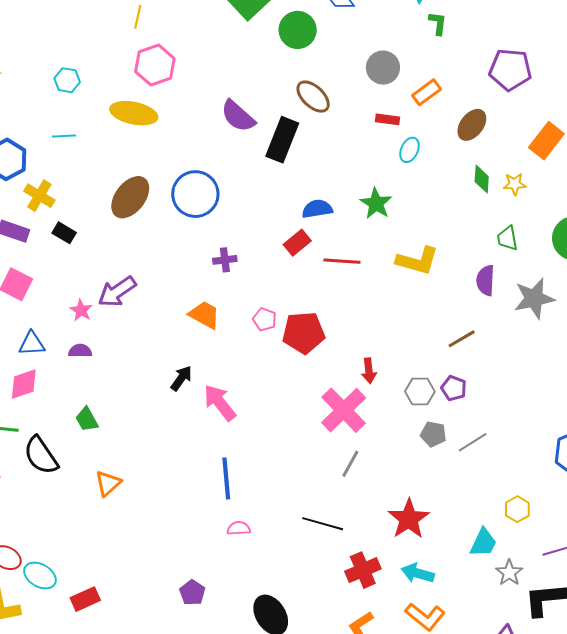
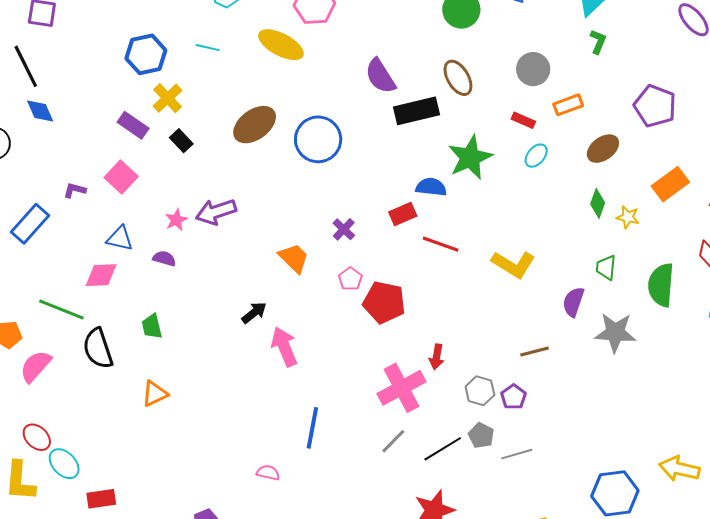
black rectangle: (282, 140) -> (417, 111), turned 39
green star: (376, 203) -> (470, 158), moved, size x1.4
purple cross: (225, 260) -> (344, 229), moved, turned 35
blue line: (226, 478) -> (312, 428), moved
black line: (323, 524) -> (443, 449), moved, turned -63

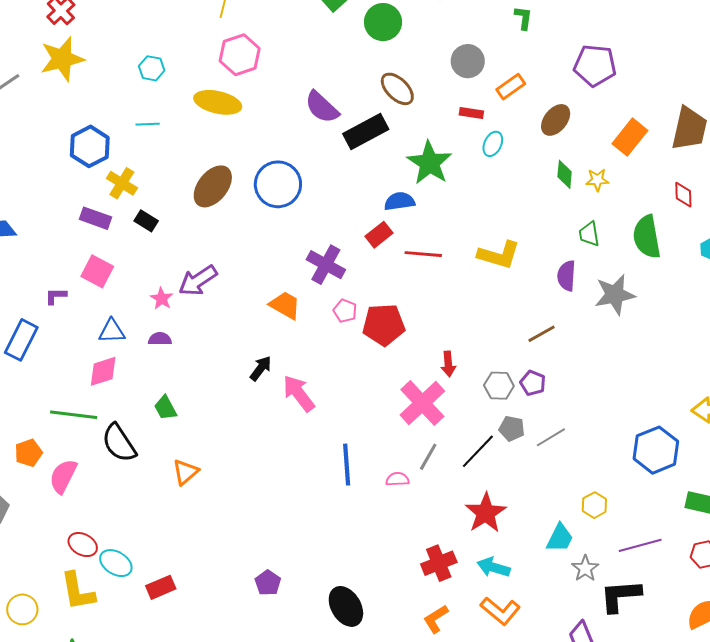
purple cross: (344, 229) -> (326, 265), size x1.6
pink semicircle: (268, 473) -> (397, 479), moved

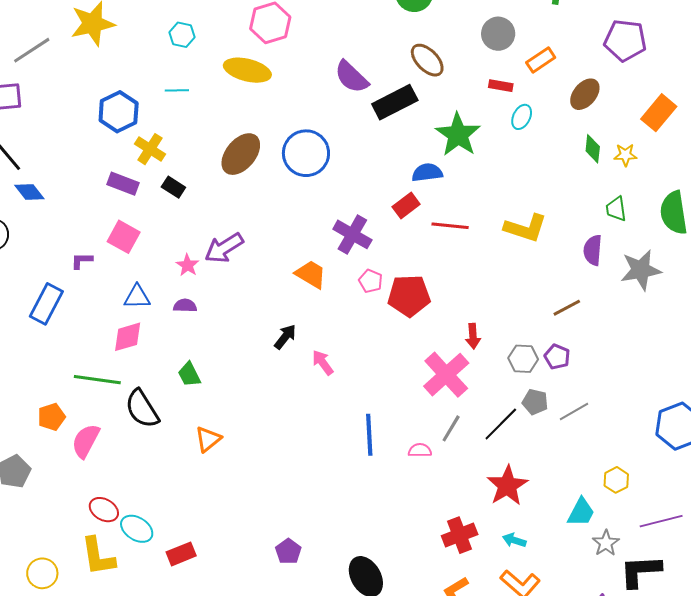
pink arrow: (299, 393) -> (323, 363), size x0.7
cyan arrow: (494, 567) -> (514, 540), size x0.7

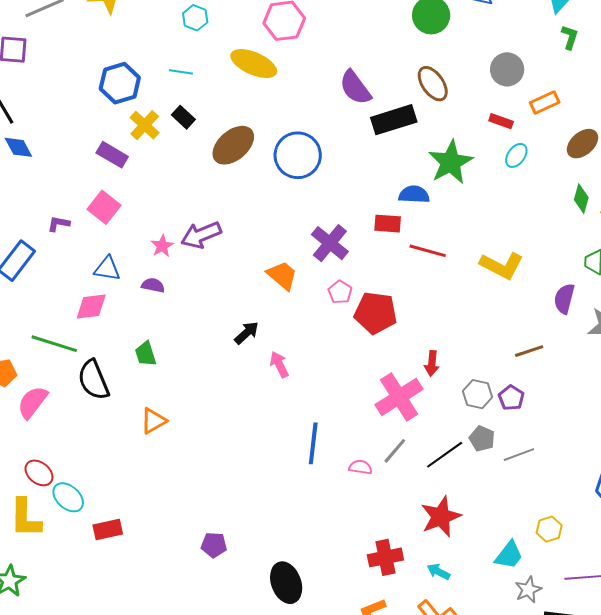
black rectangle: (173, 187) -> (183, 117), moved
red rectangle: (406, 206) -> (388, 224), turned 32
purple pentagon: (288, 551) -> (214, 545), turned 30

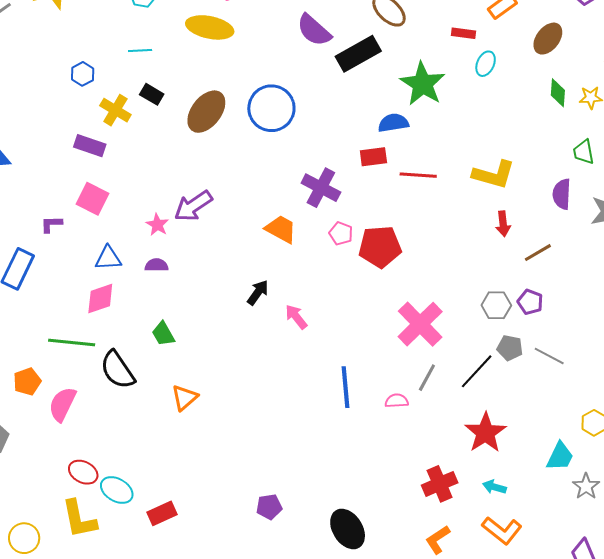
blue hexagon: (120, 83) -> (83, 74), size x0.6
red arrow: (432, 363) -> (503, 224), moved
gray line: (519, 455) -> (549, 356), turned 60

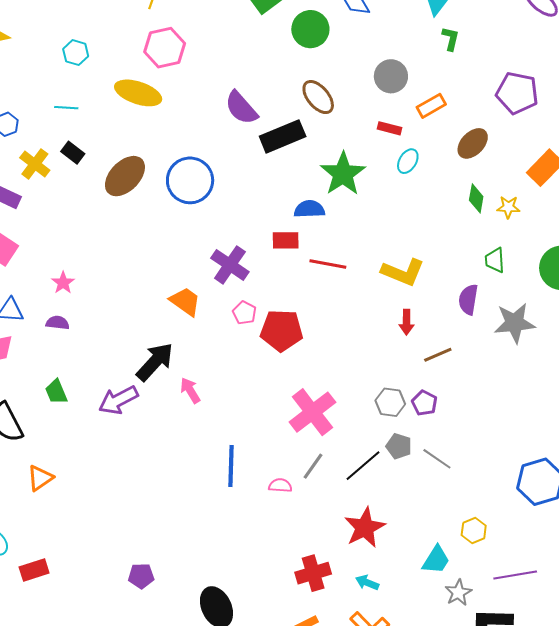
purple arrow: (193, 206) -> (118, 400), moved
black arrow: (258, 292) -> (155, 362), size x1.6
orange triangle: (185, 398) -> (40, 478), moved

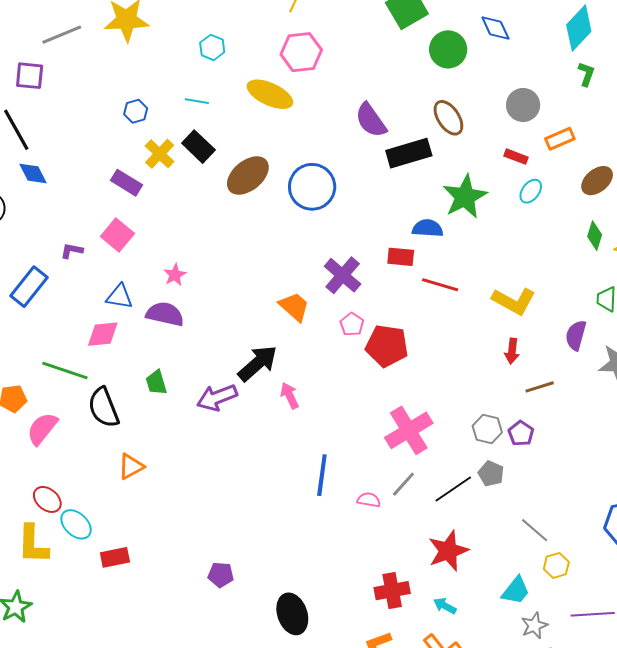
black rectangle: (73, 153) -> (198, 147), size x1.4
purple semicircle: (58, 323) -> (165, 314), size x1.6
gray line: (437, 459) -> (535, 530), moved

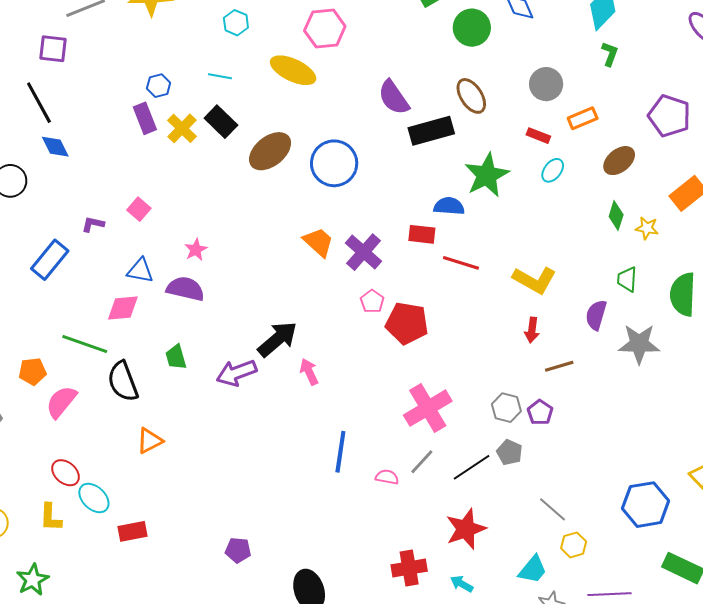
purple rectangle: (127, 183) -> (145, 118), moved, turned 36
pink square: (117, 235) -> (139, 209), size x0.7
orange trapezoid: (294, 307) -> (318, 242), moved
yellow L-shape: (33, 544) -> (51, 517), size x0.7

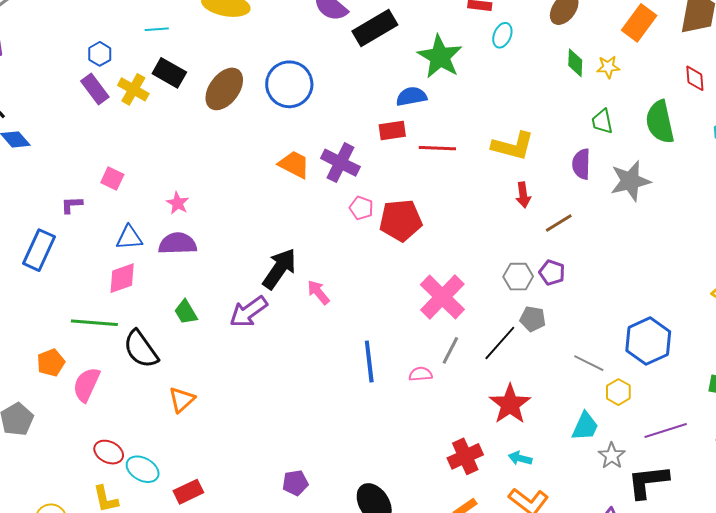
blue hexagon: (646, 505) -> (648, 341), moved

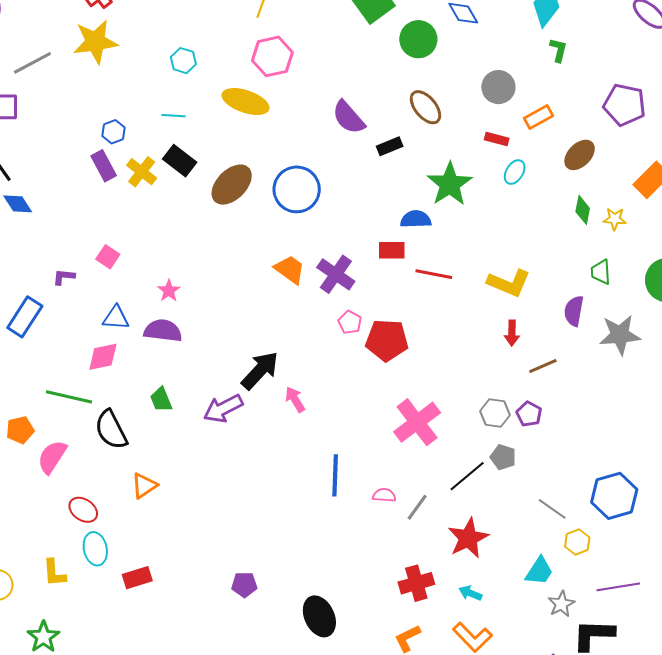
black rectangle: (375, 28) -> (390, 146), size x0.6
gray line: (450, 350) -> (417, 507), moved
red ellipse: (109, 452) -> (83, 510), moved
cyan ellipse: (143, 469) -> (95, 549), turned 40

